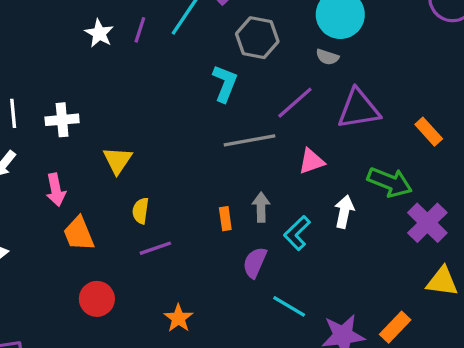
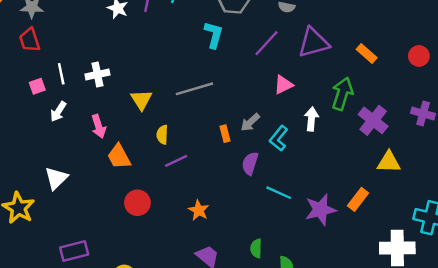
gray line: (249, 140) -> (194, 89), moved
green arrow: (390, 182) -> (342, 94), turned -88
gray arrow: (261, 207) -> (250, 122), turned -126

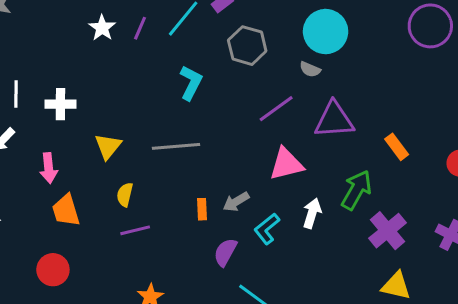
cyan L-shape: (214, 35) -> (191, 83), moved
pink triangle: (283, 85) -> (286, 164), size x1.4
red circle: (137, 203) -> (53, 270), moved

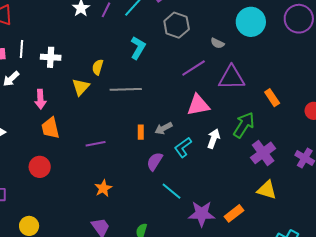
cyan circle: (326, 32) -> (251, 22), moved
yellow semicircle: (125, 195) -> (98, 67), moved

